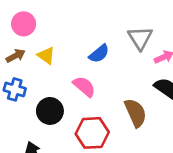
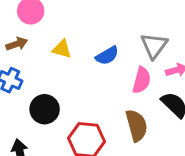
yellow triangle: (46, 56) -> (62, 49), moved, turned -30
pink semicircle: (84, 87) -> (142, 80), moved, turned 55

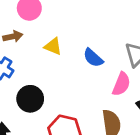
blue semicircle: (107, 56) -> (93, 58), turned 65

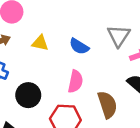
pink semicircle: (121, 84) -> (75, 81), moved

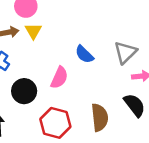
yellow triangle: (40, 43) -> (33, 31), moved, turned 36
pink semicircle: (75, 81) -> (59, 78), moved

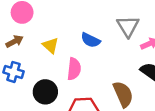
yellow triangle: (33, 31) -> (51, 45), moved

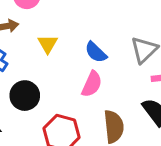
pink semicircle: (74, 69) -> (92, 84), moved

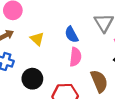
blue semicircle: (96, 52) -> (71, 35), turned 35

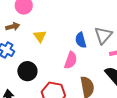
blue semicircle: (71, 35) -> (81, 40), moved

